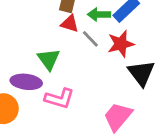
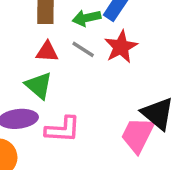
red triangle: (70, 24) -> (47, 52), moved
black triangle: (141, 73) -> (158, 114), moved

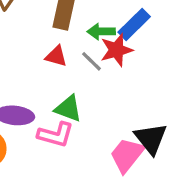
red star: (121, 47) -> (116, 50), moved
green triangle: (39, 85) -> (68, 109), moved, turned -32

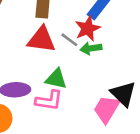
green arrow: (101, 32) -> (91, 48), moved
red triangle: (56, 56) -> (41, 40), size x1.6

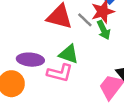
green arrow: (91, 48) -> (104, 30), turned -114

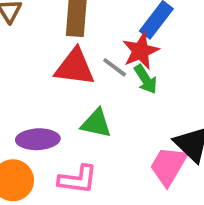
pink L-shape: (60, 73) -> (78, 179), moved

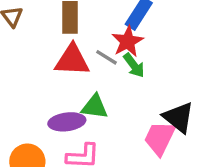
purple ellipse: (38, 139) -> (67, 122), moved

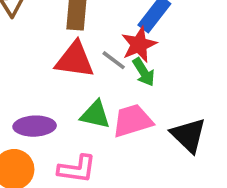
purple ellipse: (67, 122) -> (35, 126), moved
pink trapezoid: (160, 138) -> (132, 121), moved, turned 42

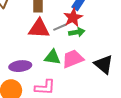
gray line: (114, 60) -> (60, 27), turned -56
green arrow: (144, 72) -> (77, 32), turned -63

